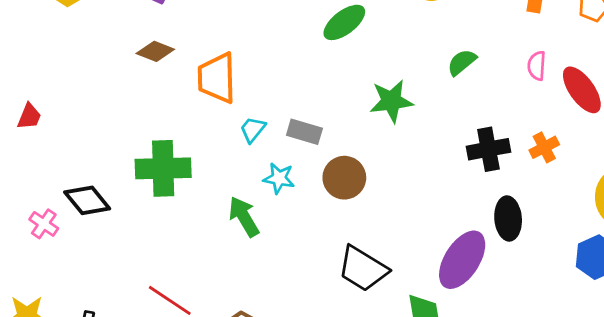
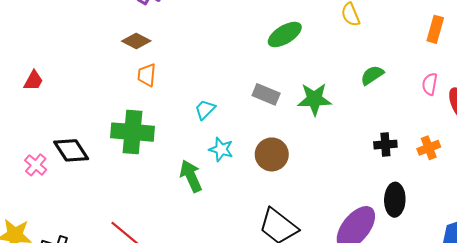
orange trapezoid: (217, 78) -> (147, 75), moved, size x0.6
gray rectangle: (304, 132) -> (266, 94), moved
black cross: (488, 149) -> (385, 145), size x0.7

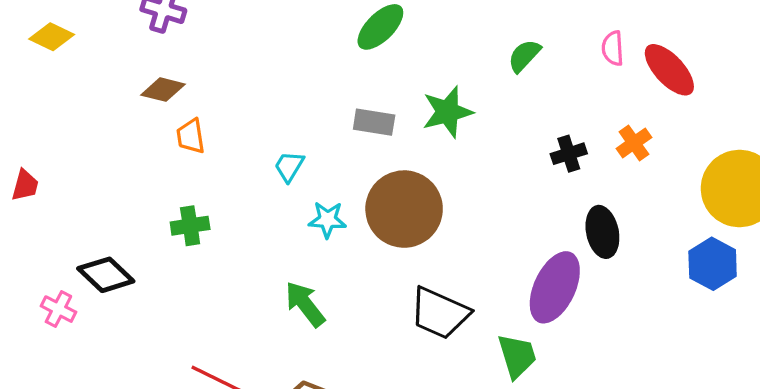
green cross: (133, 132) -> (190, 226), size x0.6
brown circle: (272, 154) -> (404, 209), size x1.5
green arrow: (191, 176) -> (305, 304), moved

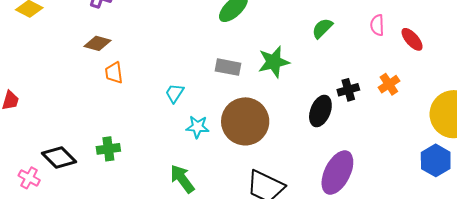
red ellipse: (669, 70) -> (412, 39), size x0.7
green cross: (190, 226) -> (108, 149), moved
black ellipse: (602, 232) -> (320, 111), moved, turned 32

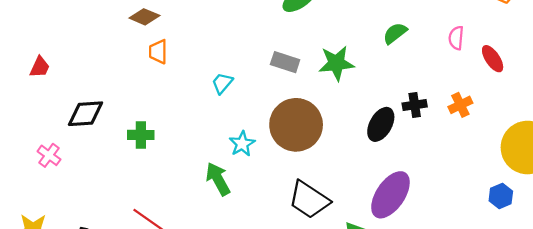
cyan star: (197, 127) -> (242, 144), moved, turned 30
black diamond: (59, 157) -> (86, 114), moved, turned -56
blue hexagon: (436, 160) -> (501, 196), size x0.7

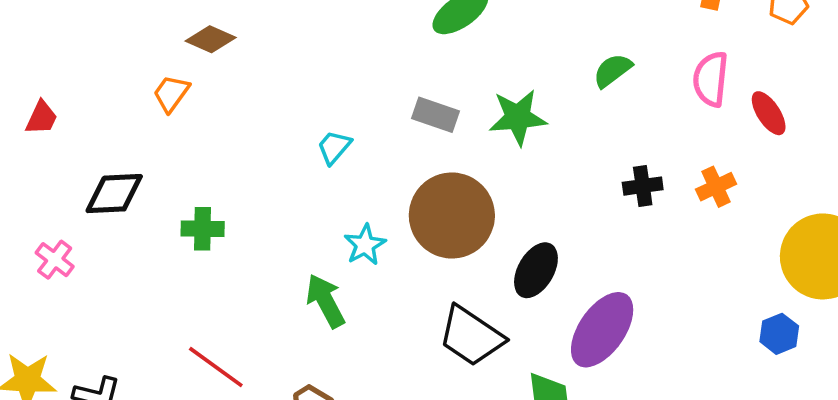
pink semicircle: (456, 38) -> (711, 79), size x1.4
orange trapezoid: (158, 52) -> (171, 93), moved, turned 35
black ellipse: (381, 124) -> (536, 270), moved

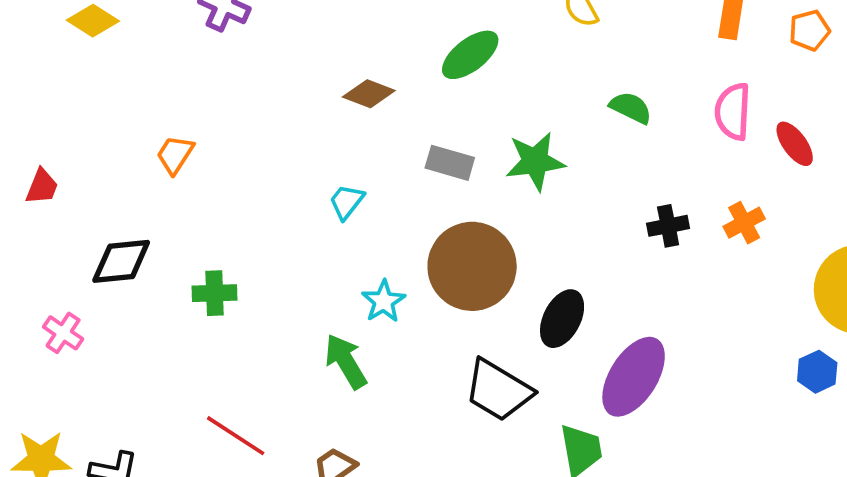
brown diamond: (211, 39) -> (369, 94), moved
green semicircle: (612, 70) -> (631, 108), turned 66

